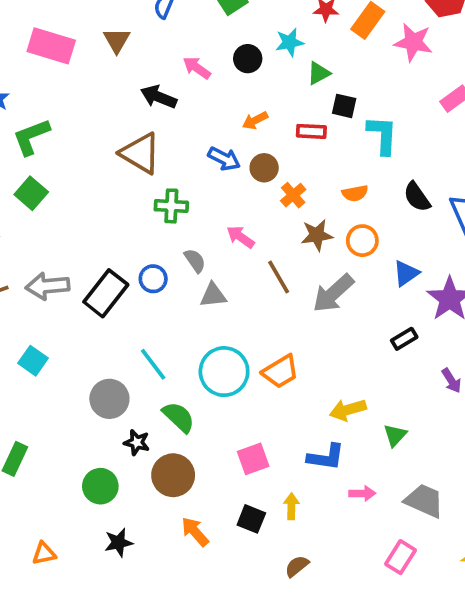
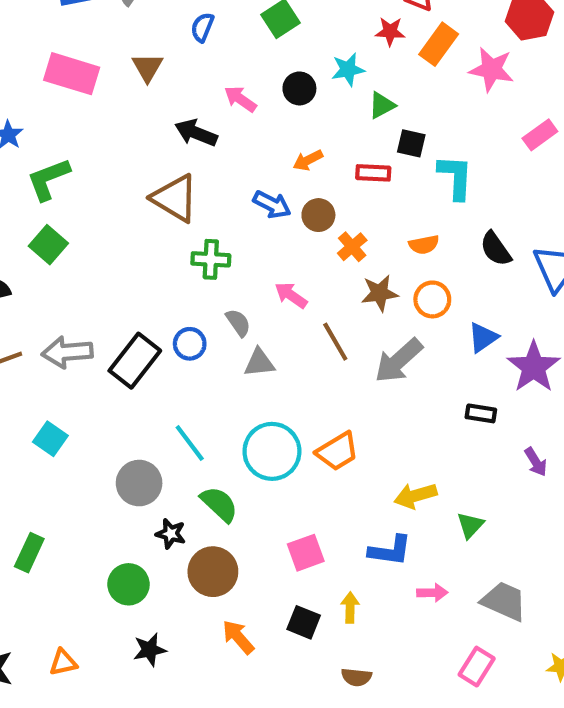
black rectangle: (404, 339) -> (481, 413), turned 40
brown semicircle: (297, 566) -> (356, 677), turned -135

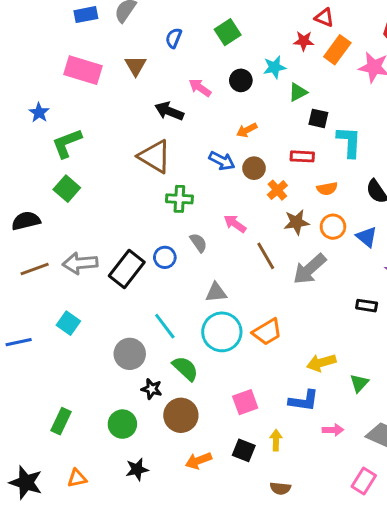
red rectangle: (373, 173) -> (302, 156), moved
blue triangle: (483, 337) -> (367, 237), moved, turned -45
gray triangle: (259, 363) -> (216, 292), moved
green rectangle: (29, 553) -> (61, 421), moved
orange arrow: (238, 637) -> (198, 461), turned -70

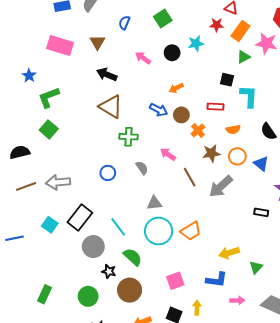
green triangle: (298, 92) -> (244, 57), moved
black arrow: (169, 111) -> (107, 75), moved
blue circle: (165, 257) -> (108, 173), moved
black rectangle: (127, 269) -> (80, 218), moved

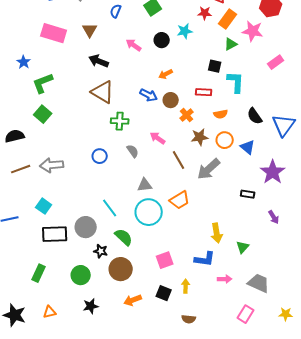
black rectangle: (80, 218) -> (55, 234), moved, turned 50
orange trapezoid: (191, 231) -> (180, 200), moved
yellow arrow: (229, 253) -> (217, 233), turned -84

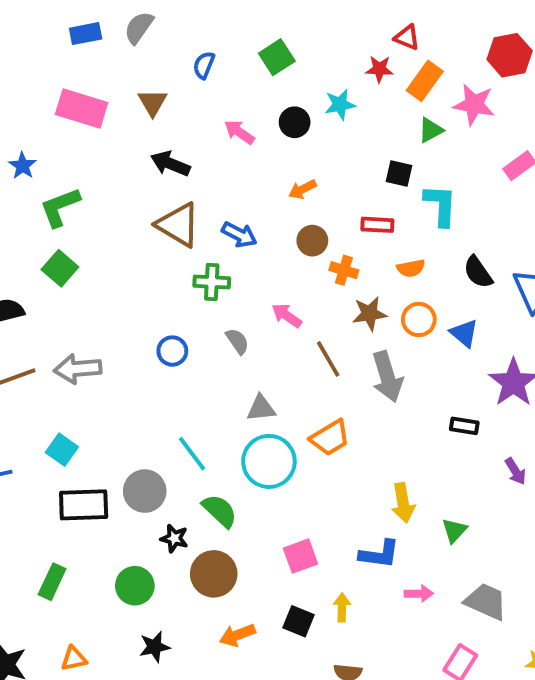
blue arrow: (149, 95) -> (239, 235), moved
orange cross: (187, 115) -> (344, 270), turned -32
gray arrow: (209, 169) -> (387, 377), turned -65

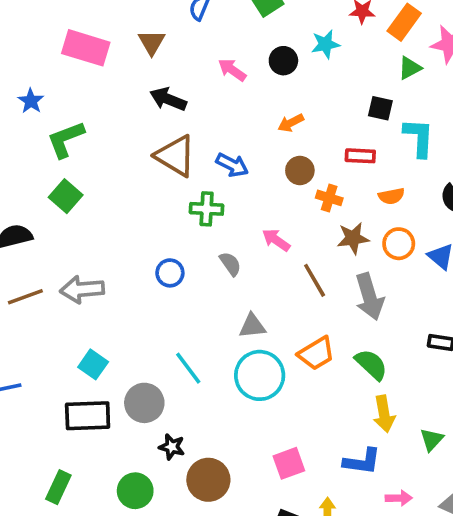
cyan square: (62, 450) -> (93, 364), moved
green semicircle: (220, 511) -> (371, 364), moved

